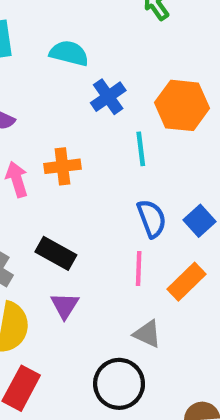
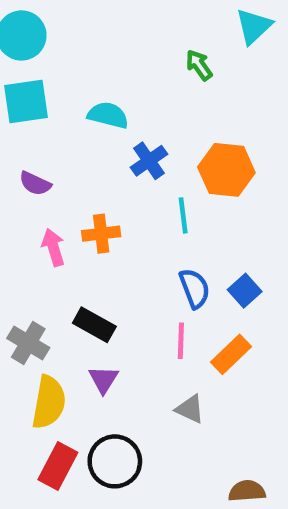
black circle: (119, 384) -> (115, 461), moved

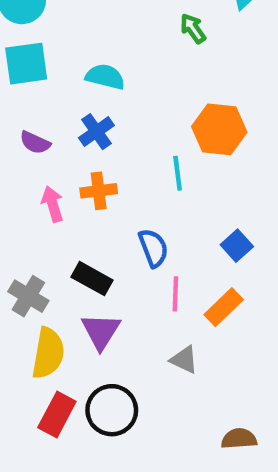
blue cross: (149, 161) -> (96, 132), moved
blue semicircle: (195, 288) -> (153, 248), moved
purple triangle: (103, 379) -> (101, 331), size x1.4

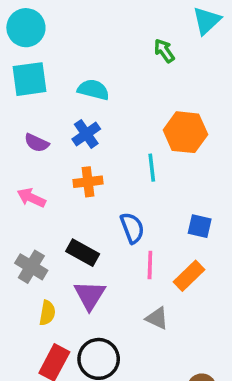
pink arrow: (53, 204) -> (31, 198), moved, turned -48
blue square: (237, 246) -> (200, 226), turned -35
yellow semicircle: (48, 353) -> (47, 313), size x0.6

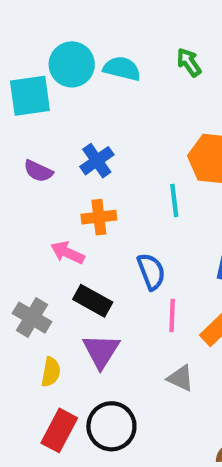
cyan circle: (26, 28) -> (72, 64), moved
cyan semicircle: (93, 90) -> (122, 69), moved
pink arrow: (31, 198) -> (68, 253), moved

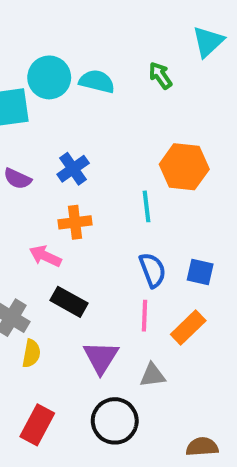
blue semicircle: (151, 272) -> (152, 270), moved
purple triangle: (101, 351) -> (101, 357), moved
yellow semicircle: (51, 372) -> (31, 353), moved
gray triangle: (181, 378) -> (152, 375), turned -32
black circle: (111, 426) -> (115, 421), moved

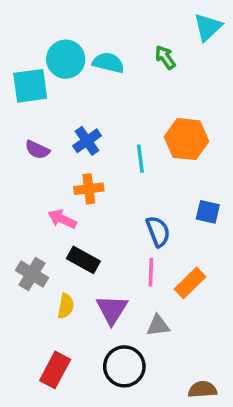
cyan line: (146, 206) -> (140, 159), moved
blue square: (200, 272) -> (208, 212), moved
yellow semicircle: (31, 353) -> (66, 306), moved

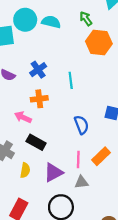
orange hexagon: (186, 139) -> (99, 42), moved
pink line: (151, 272) -> (78, 160), moved
purple triangle: (112, 310) -> (53, 173), turned 30

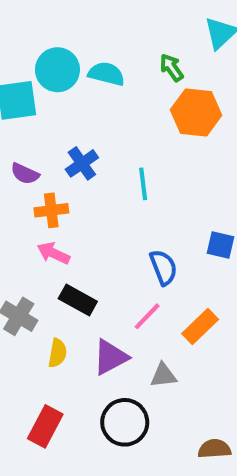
orange cross: (39, 99) -> (51, 210), moved
pink line: (78, 160) -> (147, 316), moved, turned 42

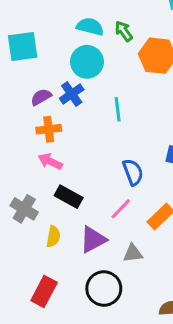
green arrow: (172, 68) -> (124, 31), moved
cyan circle: (57, 70) -> (87, 62), moved
purple semicircle: (25, 174) -> (41, 97), moved, turned 125

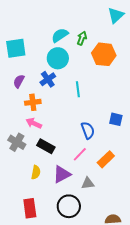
cyan semicircle: (90, 27) -> (60, 35), turned -48
green arrow: (124, 31) -> (82, 38), turned 56
purple semicircle: (41, 97) -> (19, 81), moved, turned -32
gray cross: (24, 209) -> (17, 142), moved
red rectangle: (44, 292) -> (30, 208), turned -36

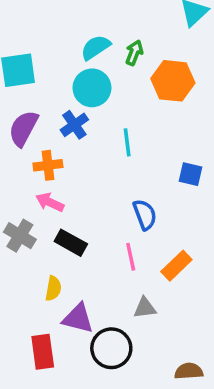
purple semicircle: (19, 81) -> (23, 128), size x1.5
blue square: (116, 119) -> (191, 174), moved
pink line: (80, 154) -> (131, 257), turned -56
purple triangle: (62, 174) -> (78, 318), moved, turned 42

